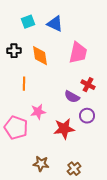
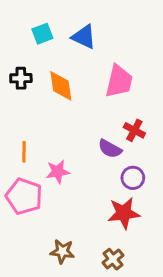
orange line: (24, 84) -> (24, 152), moved
red star: (64, 129) -> (124, 213), moved

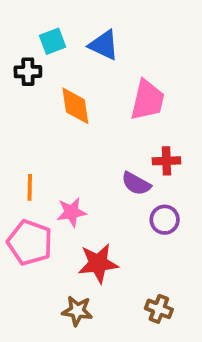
black cross: (21, 78) -> (28, 72), moved
red cross: (134, 130) -> (166, 161), turned -30
red star: (124, 213) -> (98, 263), moved
brown cross: (113, 259) -> (159, 309), moved, turned -30

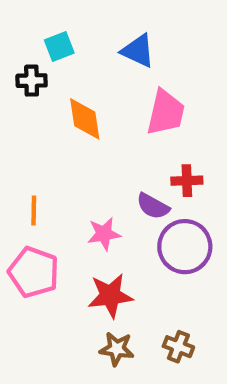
blue triangle: (104, 45) -> (138, 51), moved
pink star: (72, 212) -> (104, 234), moved
purple circle: (165, 220) -> (185, 247), size x1.6
brown star: (77, 311) -> (117, 349), moved

